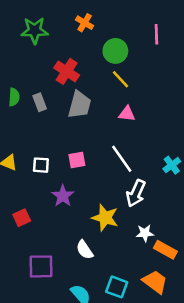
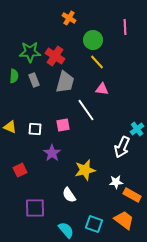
green star: (35, 30) -> (30, 52), moved
white line: (122, 159) -> (86, 110), moved
white arrow: (136, 193) -> (122, 147), moved
yellow star: (105, 218) -> (85, 170), turned -30

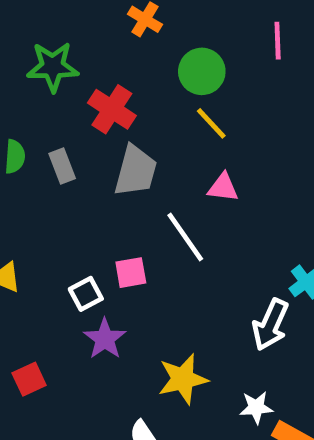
green star: (30, 52) -> (53, 67), moved
white square: (35, 129) -> (86, 294), moved, turned -32

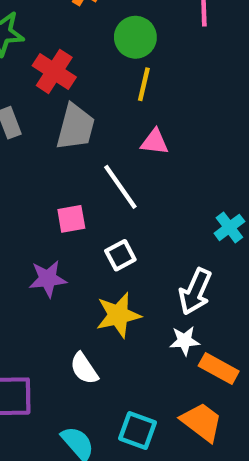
yellow line: (211, 123) -> (144, 84), turned 56
white square: (86, 294) -> (120, 255), moved
white arrow: (270, 325) -> (195, 292), moved
purple star: (105, 339) -> (48, 279), turned 30

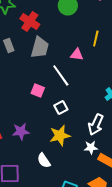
yellow line: (144, 84) -> (96, 38), moved
pink square: (71, 219) -> (38, 90), turned 32
purple star: (48, 279) -> (21, 131), moved

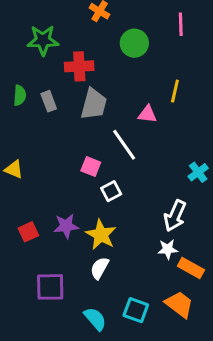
red cross: (30, 21) -> (79, 66), turned -36
white square: (61, 107) -> (111, 191), moved
yellow star: (60, 135) -> (101, 235), moved, turned -30
white semicircle: (44, 160) -> (100, 268), turned 63

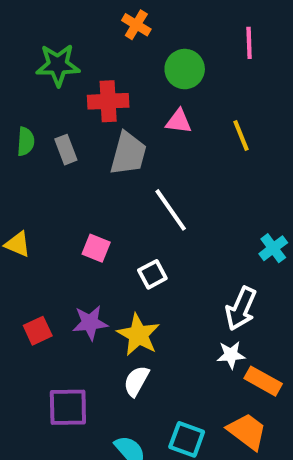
yellow line: (175, 91) -> (241, 135), turned -35
pink triangle: (147, 114) -> (179, 121), moved
pink square: (91, 166) -> (96, 248), moved

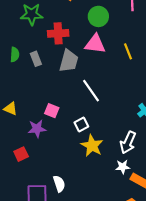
pink triangle: (179, 121) -> (95, 44), size x1.5
purple star: (90, 323) -> (37, 129), moved
yellow star: (138, 335) -> (92, 146), moved
white semicircle: (136, 381) -> (59, 184), moved, turned 133

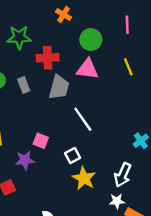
yellow line: (128, 51) -> (128, 67), moved

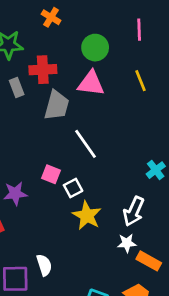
orange cross: (63, 15) -> (51, 17), moved
gray rectangle: (24, 85) -> (17, 87), moved
pink square: (41, 141) -> (51, 174), moved

